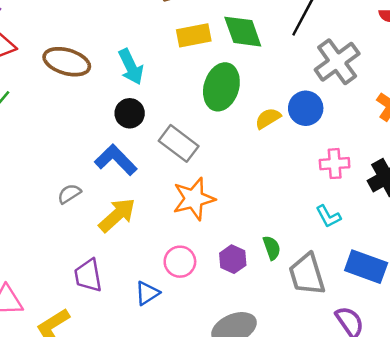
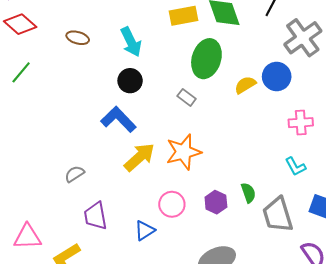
brown ellipse: (67, 62) -> (78, 38), size x0.6
gray rectangle: (179, 143) -> (187, 97), moved, size x0.6
gray semicircle: (69, 194) -> (75, 174), moved
yellow arrow: (117, 215) -> (139, 157), moved

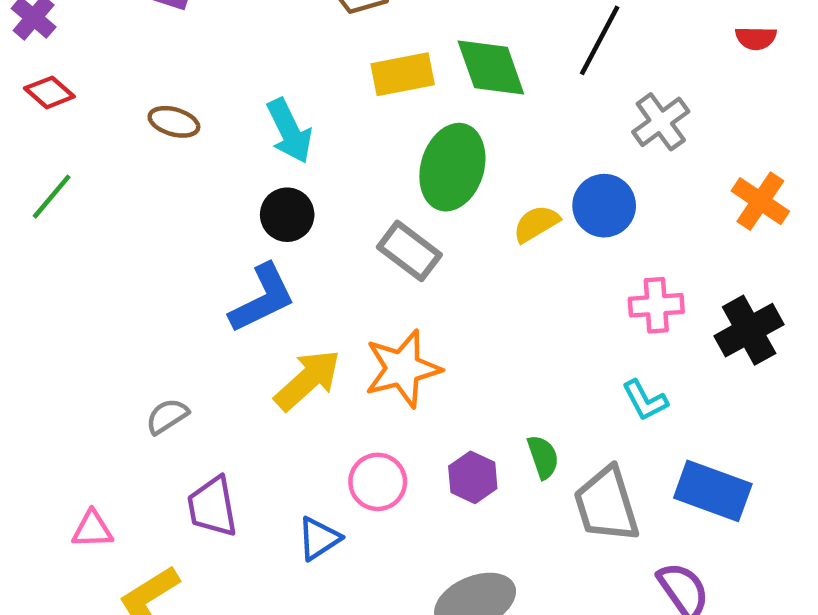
red diamond: (20, 24) -> (49, 92), size x0.7
gray cross: (303, 38) -> (661, 122), size x0.7
gray rectangle: (187, 97) -> (409, 251), size x1.5
blue L-shape: (119, 119) -> (262, 298), turned 108
pink triangle: (27, 237) -> (92, 529), moved, size x0.7

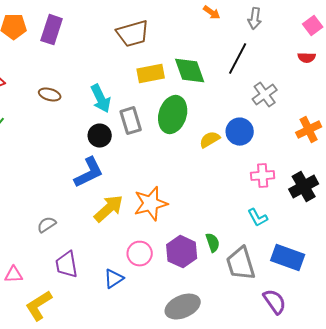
orange cross: (760, 201) -> (309, 130), turned 30
gray rectangle: (409, 251) -> (131, 121), moved, turned 36
purple hexagon: (473, 477) -> (182, 252), size x1.4

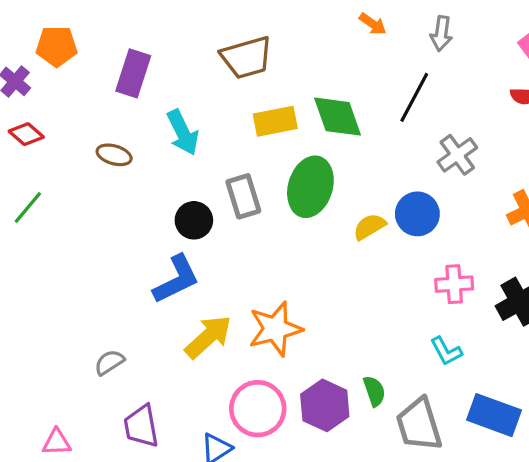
purple rectangle: (52, 30) -> (133, 73), moved
cyan arrow: (101, 99) -> (183, 132), moved
pink circle: (140, 254) -> (258, 409), size x1.4

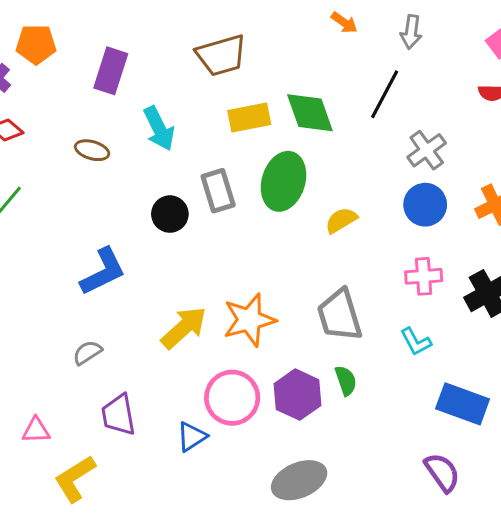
blue circle: (417, 214) -> (425, 205), moved
blue L-shape: (176, 279) -> (103, 272), moved
gray trapezoid: (419, 425) -> (340, 315), moved

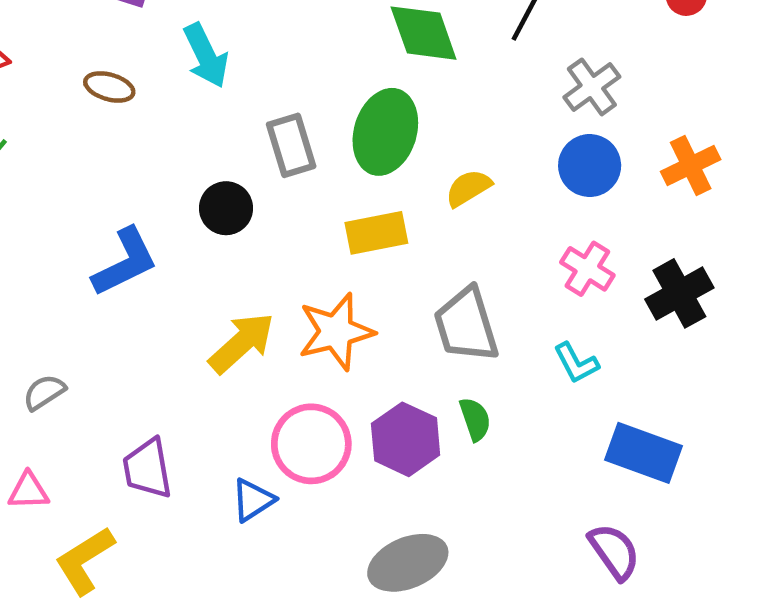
yellow rectangle: (249, 118) -> (376, 233), moved
black circle: (170, 214) -> (226, 208), moved
pink cross: (424, 276) -> (587, 269), turned 36
gray semicircle: (87, 353) -> (44, 392), moved

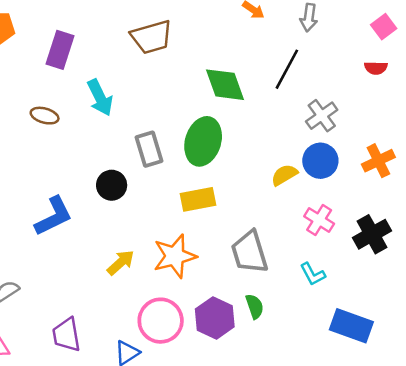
yellow semicircle: (468, 188) -> (284, 175), moved
yellow arrow: (242, 343) -> (121, 263), size x0.7

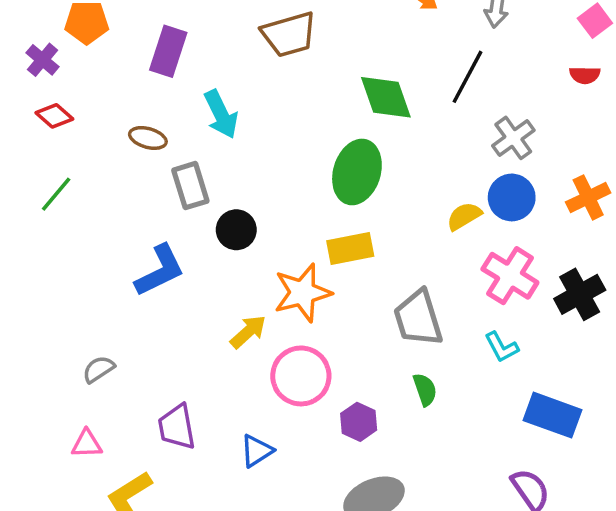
gray rectangle: (149, 149) -> (190, 186), moved
pink cross: (319, 220) -> (510, 276), size x1.4
orange star: (175, 256) -> (303, 293), moved
purple hexagon: (215, 318) -> (359, 422), moved, size x0.7
pink circle: (161, 321) -> (301, 376), moved

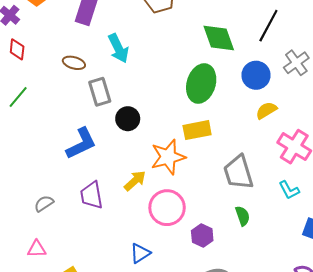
red diamond: (54, 116) -> (17, 49), turned 55
blue circle: (512, 197) -> (256, 75), moved
purple trapezoid: (177, 427) -> (92, 195), moved

